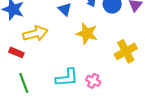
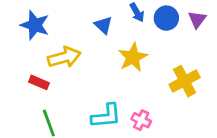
yellow star: (87, 34) -> (133, 57), turned 30

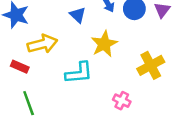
cyan L-shape: (106, 116) -> (79, 73), moved
pink cross: (141, 120) -> (122, 101), moved

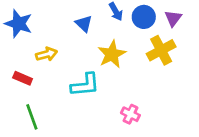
yellow arrow: (42, 44) -> (47, 54), size x0.7
yellow cross: (151, 65) -> (161, 50), moved

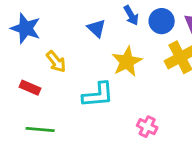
yellow arrow: (47, 54) -> (56, 62), turned 66
green line: (32, 117) -> (40, 130), turned -65

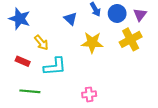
yellow star: (127, 62) -> (92, 43), turned 30
cyan L-shape: (98, 95) -> (55, 66), moved
pink cross: (147, 127) -> (89, 94), moved, turned -32

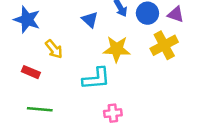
purple triangle: (140, 15) -> (176, 14), turned -48
cyan L-shape: (55, 66) -> (96, 79), moved

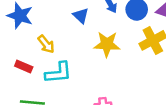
cyan L-shape: (96, 79) -> (58, 73), moved

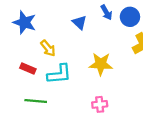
yellow star: (107, 44) -> (101, 64), moved

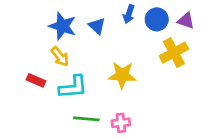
blue arrow: (106, 12) -> (129, 14), turned 48
blue star: (24, 22) -> (63, 26), moved
green line: (36, 101) -> (86, 119), moved

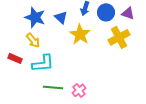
yellow star: (122, 75) -> (80, 34), moved, turned 30
pink cross: (121, 123) -> (79, 90), turned -32

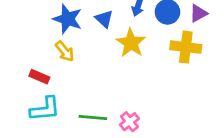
purple triangle: (128, 13) -> (198, 13), turned -48
yellow cross: (119, 37) -> (186, 47), turned 35
cyan L-shape: (43, 63) -> (45, 109), moved

